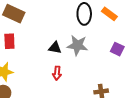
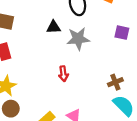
black triangle: (55, 48) -> (54, 27), moved

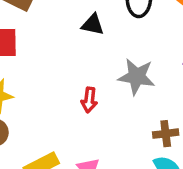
gray star: (78, 39) -> (137, 77), moved

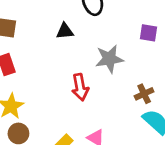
red arrow: (89, 100) -> (80, 87), size x1.4

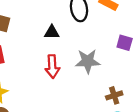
red arrow: (80, 87) -> (52, 67), moved

